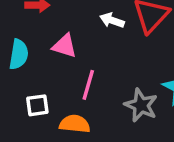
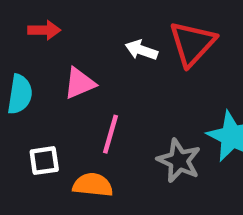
pink triangle: (65, 46) -> (80, 83), turned -40

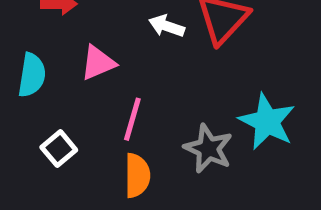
white square: (44, 161) -> (59, 149), turned -32
orange semicircle: (93, 185) -> (137, 176), moved, turned 84

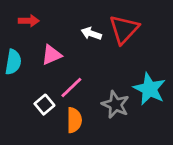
pink line: (132, 119) -> (71, 87), turned 30
white square: (59, 149) -> (44, 105), moved

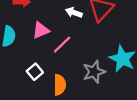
pink line: (71, 87) -> (62, 45), moved
gray star: (115, 105) -> (94, 72), turned 30

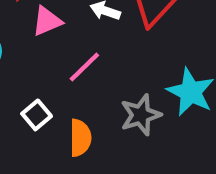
pink triangle: (41, 30) -> (47, 21), moved

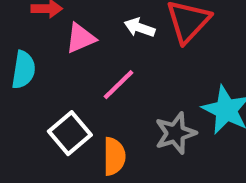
white square: (37, 115) -> (70, 133), size x1.4

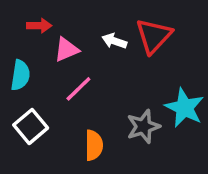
pink line: (118, 85) -> (78, 89), moved
white square: (70, 133) -> (31, 126), moved

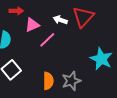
pink line: (78, 89) -> (47, 40), moved
gray star: (143, 126) -> (71, 81), moved

